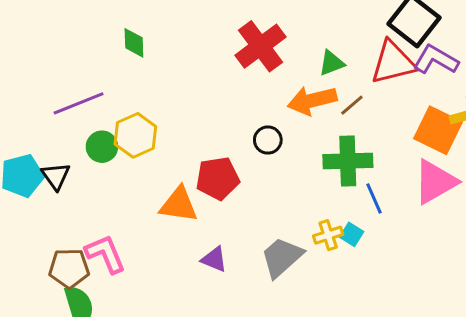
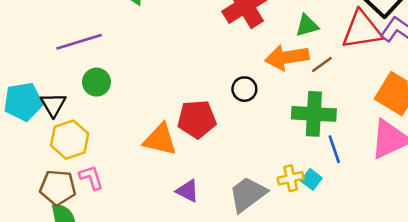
yellow hexagon: (135, 135) -> (70, 140), moved
pink L-shape: (105, 254) -> (91, 178), size x0.7

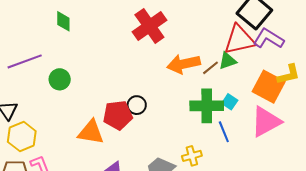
green triangle: (307, 26) -> (228, 61), moved
green circle: (96, 82) -> (60, 79), moved
black circle: (244, 89) -> (137, 105), moved
cyan square: (312, 179) -> (230, 102), moved

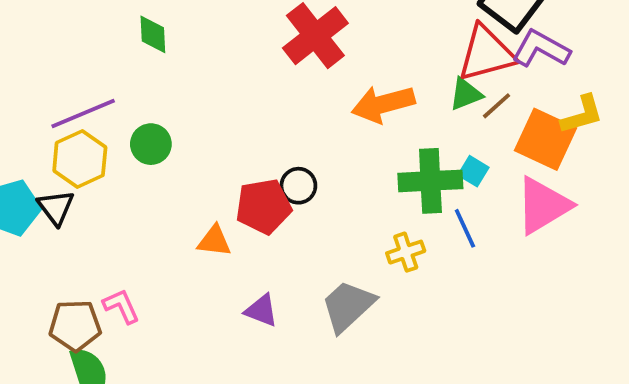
brown line: (211, 68) -> (497, 106), moved
orange triangle: (91, 132) -> (214, 241), size x0.7
yellow hexagon: (22, 136) -> (80, 159), moved
yellow cross: (192, 156) -> (406, 252), moved

